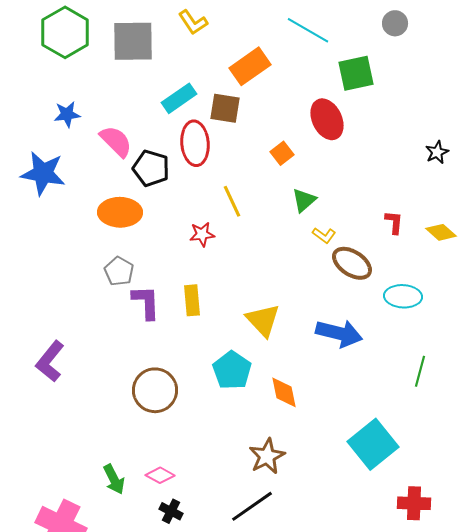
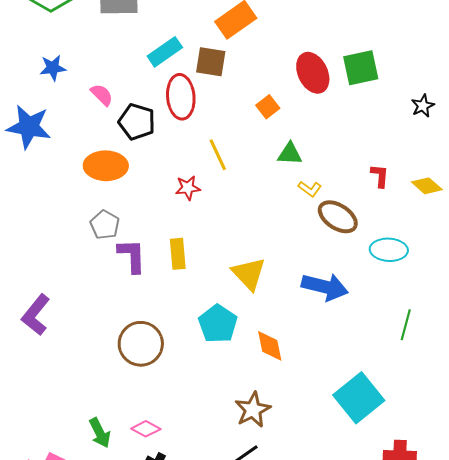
green square: (356, 73) -> (361, 68), moved
pink semicircle: (116, 141) -> (102, 95), size x0.7
green triangle: (304, 200) -> (290, 154), turned 44

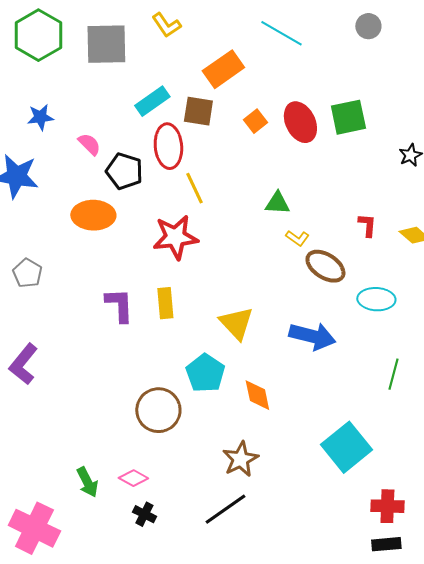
orange square: (268, 107) -> (255, 121), moved
yellow line: (218, 155) -> (194, 188), moved
red star: (188, 188) -> (175, 237), size x1.8
gray pentagon: (105, 225) -> (27, 273), moved
brown circle: (141, 344) -> (158, 410), moved

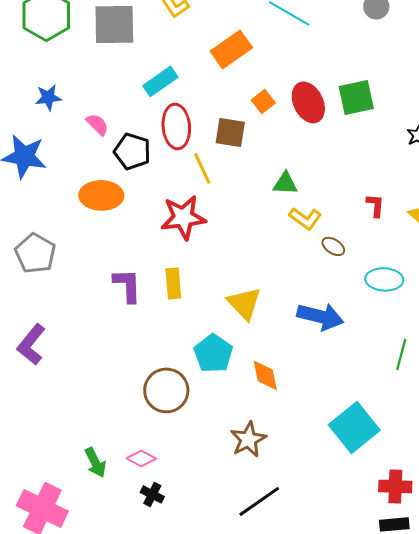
brown square: (198, 111) -> (230, 132), moved
yellow L-shape: (297, 238) -> (305, 218), size x1.4
brown ellipse: (325, 266) -> (333, 246), size x0.6
gray pentagon: (27, 273) -> (35, 253), size x1.4
black line: (225, 509) -> (259, 501), moved

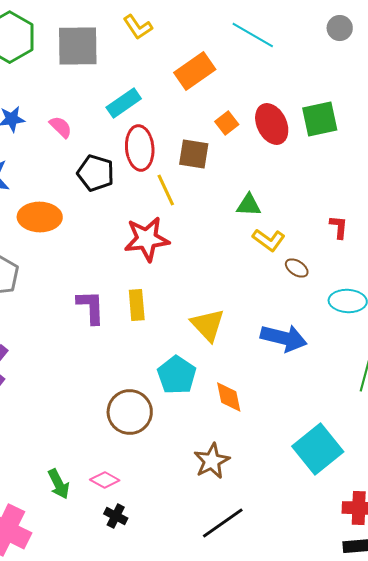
pink semicircle: (97, 124) -> (61, 127), moved
orange ellipse: (101, 195) -> (40, 217), moved

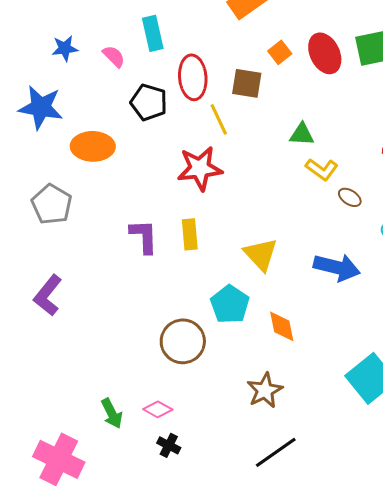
cyan rectangle: (124, 103) -> (153, 33), moved, turned -68

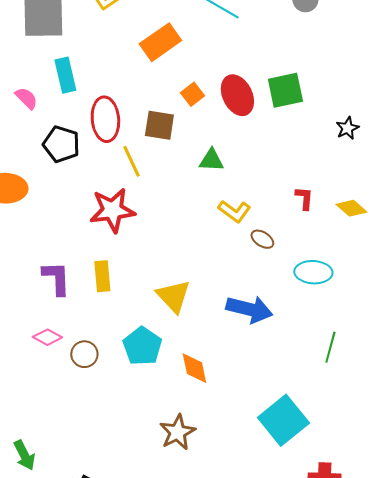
green triangle: (302, 134) -> (211, 160), moved
brown circle: (183, 341) -> (84, 354), moved, size x0.6
pink diamond: (158, 409) -> (47, 337), moved

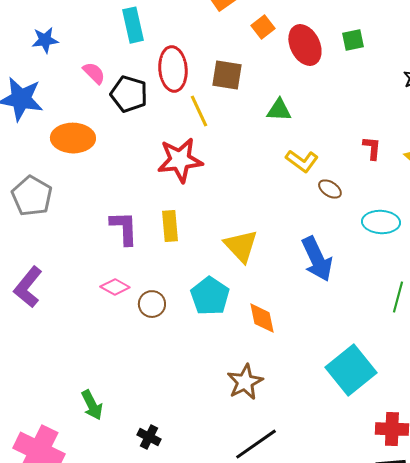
green square: (285, 90) -> (353, 40), size x0.6
orange square: (192, 94) -> (263, 27), moved
pink semicircle: (26, 98) -> (94, 73), moved
blue arrow: (249, 309) -> (317, 259), turned 51

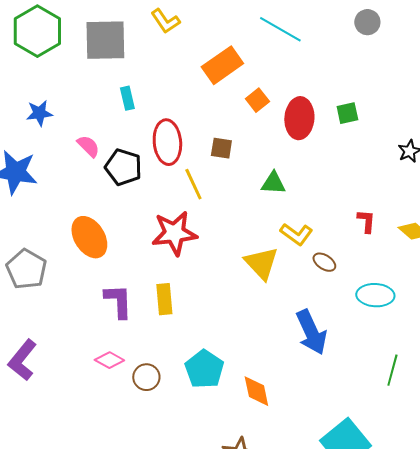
cyan rectangle: (133, 25) -> (127, 98), size x0.7
red ellipse: (305, 45) -> (299, 118), turned 30
brown square: (227, 75) -> (221, 148), size x0.7
orange ellipse: (73, 138) -> (89, 237), moved, turned 57
yellow triangle: (241, 246) -> (261, 263), moved

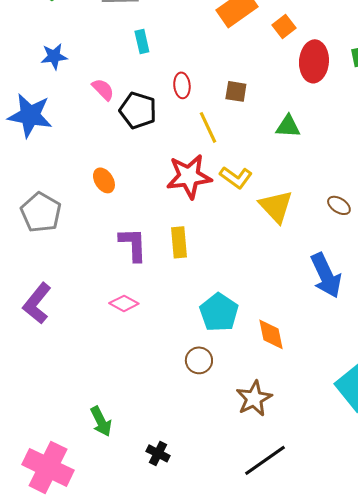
orange square: (257, 100) -> (284, 26), moved
red ellipse: (167, 142) -> (182, 85), size x0.6
yellow L-shape: (296, 234) -> (236, 177), moved
orange ellipse: (89, 237) -> (104, 180), size x0.6
brown circle: (146, 377) -> (199, 360), moved

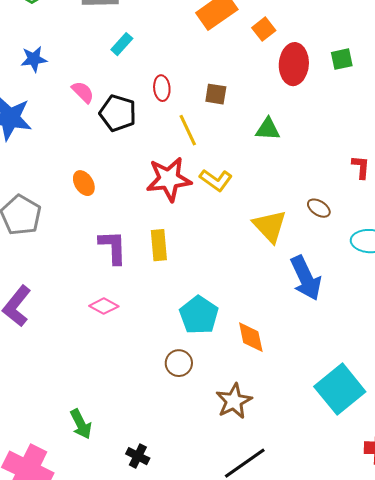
cyan rectangle: (142, 41) -> (122, 44), turned 55
yellow triangle: (276, 206) -> (270, 226), moved

